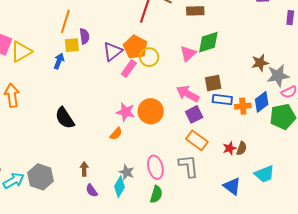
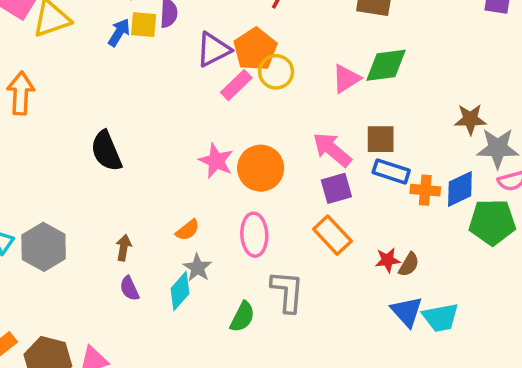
blue arrow: (59, 61) -> (119, 33), moved
orange semicircle: (116, 134) -> (188, 230), moved
gray L-shape: (188, 166) -> (287, 291), moved
pink ellipse: (155, 167) -> (254, 235), moved
blue triangle: (232, 186) -> (407, 312), moved

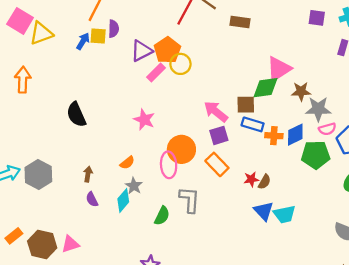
green diamond: (386, 65) -> (266, 88), moved
pink triangle: (346, 79) -> (279, 69), moved, size x1.4
orange circle: (261, 168) -> (181, 149), moved

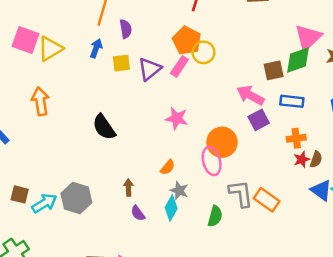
yellow square: (98, 36) -> (121, 63), moved
purple triangle: (141, 51) -> (150, 69), moved
brown square: (246, 105) -> (274, 70), moved
orange cross: (274, 136) -> (296, 138), moved
orange rectangle: (217, 164) -> (267, 200), moved

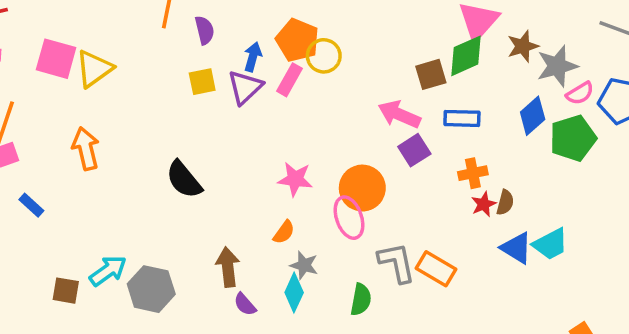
blue arrow: (96, 48) -> (253, 57), moved
pink star: (177, 118) -> (295, 179), moved
brown arrow: (128, 188) -> (228, 267), size x1.5
cyan arrow: (44, 203) -> (108, 271), moved

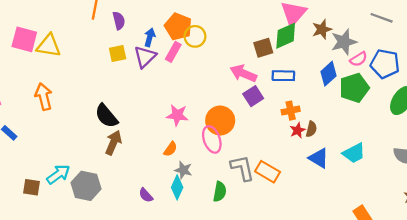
yellow triangle: (94, 69) -> (49, 46), turned 45
cyan trapezoid: (550, 244) -> (354, 153), moved
brown arrow: (228, 267) -> (113, 143), moved, turned 30

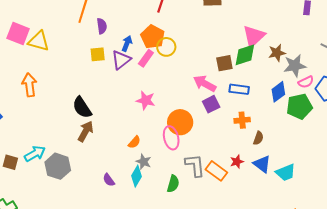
pink star: (177, 115) -> (146, 100), moved
red star: (298, 130) -> (237, 162), moved
cyan trapezoid: (354, 153) -> (286, 173), moved

